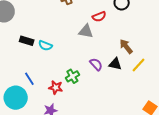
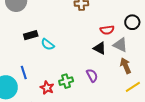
gray triangle: (86, 31) -> (120, 45), moved
black rectangle: (27, 41) -> (31, 35), turned -48
black triangle: (115, 64) -> (100, 48), moved

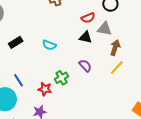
cyan semicircle: (48, 44) -> (49, 45), moved
brown arrow: (126, 66) -> (115, 48), turned 56
yellow line: (133, 87) -> (117, 68), moved

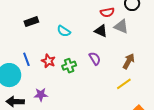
brown arrow: (115, 48) -> (129, 61), moved
yellow line: (117, 68) -> (124, 84), moved
red star: (45, 89) -> (48, 61), moved

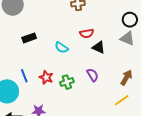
red semicircle: (107, 12) -> (87, 33), moved
gray triangle: (121, 26) -> (127, 39), moved

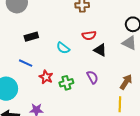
blue line: (24, 76) -> (26, 63), moved, turned -48
yellow line: (122, 100) -> (120, 104), turned -56

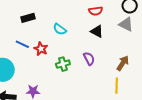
red semicircle: (89, 35) -> (96, 11), moved
red star: (46, 77) -> (41, 49), moved

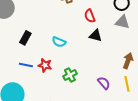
red semicircle: (96, 11) -> (90, 16), turned 88
black rectangle: (28, 18) -> (25, 38), turned -32
purple semicircle: (89, 59) -> (104, 83), moved

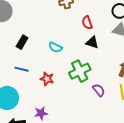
red star: (45, 65) -> (47, 79), moved
green cross: (70, 75) -> (80, 71), moved, size x1.5

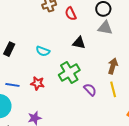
red semicircle: (87, 23) -> (71, 14), moved
blue line: (22, 69) -> (12, 85), moved

